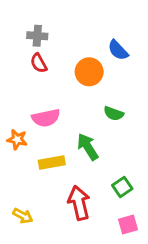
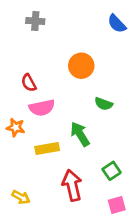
gray cross: (37, 36) -> (35, 21), moved
blue semicircle: (118, 50) -> (117, 24), moved
red semicircle: (39, 63) -> (29, 83), moved

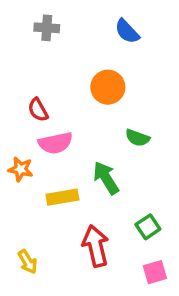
blue semicircle: (117, 24) -> (127, 31), moved
yellow arrow: (21, 197) -> (28, 262), turned 30

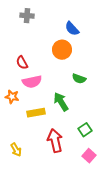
blue semicircle: (127, 31) -> (72, 29), moved
pink square: (155, 272) -> (89, 156), turned -32

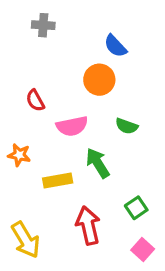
pink semicircle: (32, 82) -> (72, 126), moved
yellow arrow: (16, 150) -> (26, 240), size x1.6

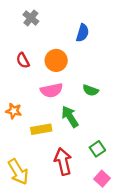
gray cross: (43, 25) -> (31, 18), turned 35
blue semicircle: (115, 46) -> (83, 33), turned -120
orange circle: (99, 80) -> (56, 60), moved
red semicircle: (35, 100) -> (23, 60), moved

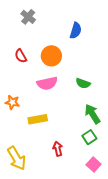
green arrow: (70, 117) -> (93, 114), moved
red arrow: (63, 161) -> (58, 149), size x0.6

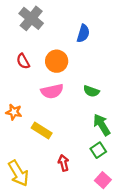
gray cross: (28, 17) -> (31, 18), size x1.5
yellow rectangle: (38, 119) -> (42, 131), turned 42

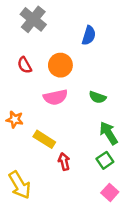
red arrow: (64, 163) -> (64, 162), moved

